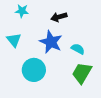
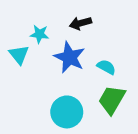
cyan star: (22, 11) -> (39, 34), moved
cyan circle: (34, 70) -> (67, 112), moved

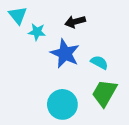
cyan triangle: (19, 55) -> (18, 15), moved

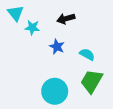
blue star: (65, 53) -> (57, 47), size x0.6

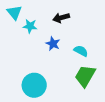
cyan circle: (55, 91) -> (34, 85), moved

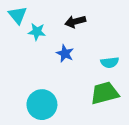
cyan semicircle: (81, 51) -> (110, 62), moved, turned 144
green trapezoid: (85, 76) -> (105, 93), turned 45

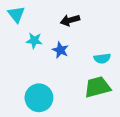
cyan star: (37, 32) -> (34, 41), moved

